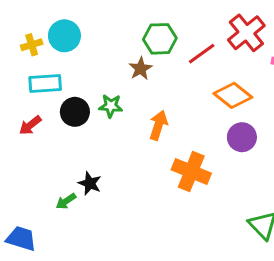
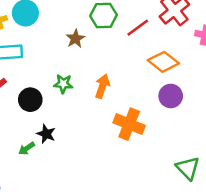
brown star: (141, 69) -> (75, 39), moved
green star: (111, 106) -> (63, 84), moved
black circle: (75, 112) -> (30, 100), moved

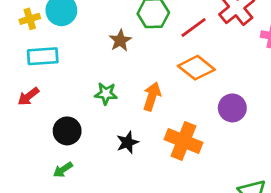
orange diamond: (163, 62) -> (196, 68), moved
black circle: (30, 100) -> (67, 131), moved
black star: (46, 134) -> (127, 142), moved, turned 30

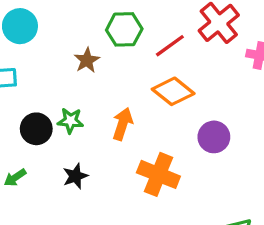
black circle: (67, 131) -> (36, 129), moved
black star: (127, 142) -> (75, 176), moved
green arrow: (63, 170) -> (15, 178), moved

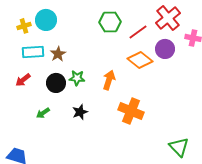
brown star: (87, 60) -> (58, 54), moved
purple circle: (214, 137) -> (165, 49), moved

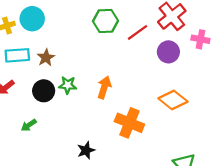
orange diamond: (140, 60) -> (173, 100), moved
black star: (80, 112) -> (86, 150), moved

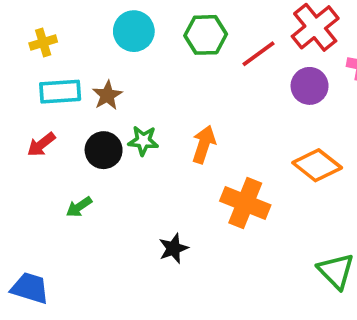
cyan circle: (32, 19) -> (134, 31), moved

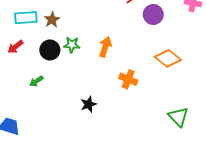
purple circle: (310, 86) -> (153, 14), moved
orange cross: (245, 203) -> (128, 79), size x0.7

